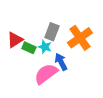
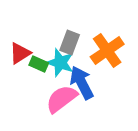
cyan star: (45, 47) -> (60, 63), size x1.5
blue arrow: (61, 62) -> (82, 83), size x1.4

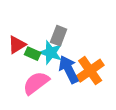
orange cross: (107, 51) -> (90, 71), moved
pink semicircle: (62, 99) -> (36, 83), moved

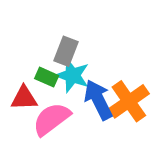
gray rectangle: (59, 36) -> (66, 51), moved
red triangle: (17, 45) -> (24, 98), moved, turned 30

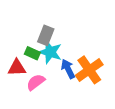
blue arrow: (98, 100) -> (68, 69), size x0.7
pink semicircle: (51, 119) -> (36, 82), size x0.7

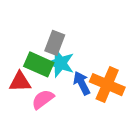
green rectangle: (32, 53) -> (39, 64), size x1.5
orange cross: (89, 70) -> (107, 85), turned -32

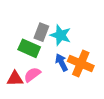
cyan star: (60, 63) -> (61, 35), moved
red triangle: (20, 82) -> (15, 79), moved

